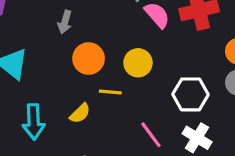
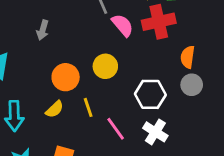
orange circle: (89, 59) -> (66, 77), moved
yellow line: (110, 92) -> (88, 107), moved, turned 66

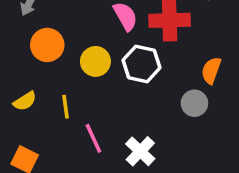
orange semicircle: (188, 57) -> (211, 70), moved
orange circle: (66, 77) -> (47, 45), moved
white hexagon: (150, 94) -> (141, 64), moved

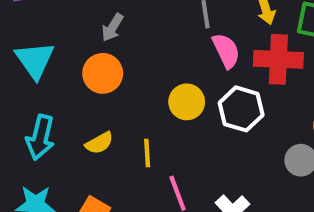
orange circle: (47, 45) -> (103, 73), moved

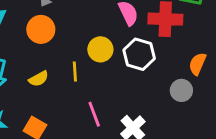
yellow line: (147, 153) -> (75, 72), moved

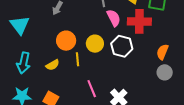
orange circle: (41, 29) -> (66, 41), moved
gray circle: (181, 90) -> (165, 72), moved

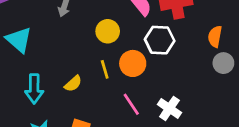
orange circle: (66, 41) -> (133, 63), moved
yellow circle: (95, 44) -> (108, 31), moved

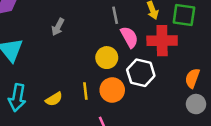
yellow circle: (108, 31) -> (107, 58), moved

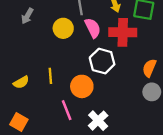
yellow circle: (107, 58) -> (63, 28), moved
orange circle: (112, 90) -> (82, 86), moved

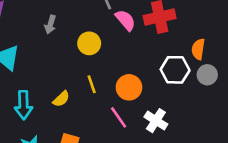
yellow circle: (63, 28) -> (89, 43), moved
white hexagon: (102, 61) -> (175, 70), moved

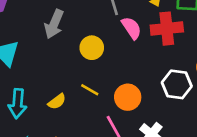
gray arrow: (50, 24) -> (54, 24), size x1.5
yellow line: (92, 84) -> (90, 90), turned -48

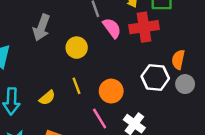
yellow line: (90, 90) -> (76, 86), turned 42

